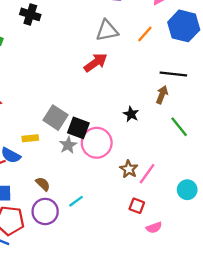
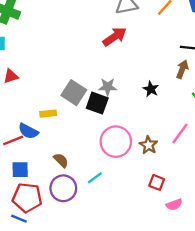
pink circle: (97, 143) -> (116, 142), moved
gray star: (68, 145) -> (108, 87), moved, turned 30
pink line: (147, 174) -> (180, 133), moved

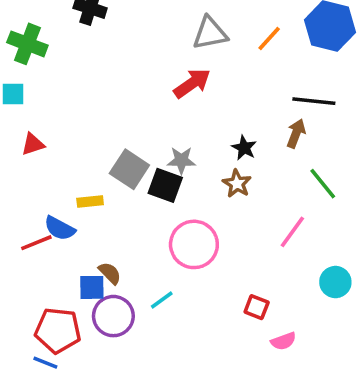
black star: (151, 89) -> (244, 148), moved
brown star: (148, 145) -> (237, 184), moved
blue square: (20, 170) -> (92, 287), moved

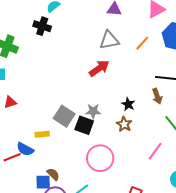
brown arrow: (296, 133) -> (157, 96), turned 140

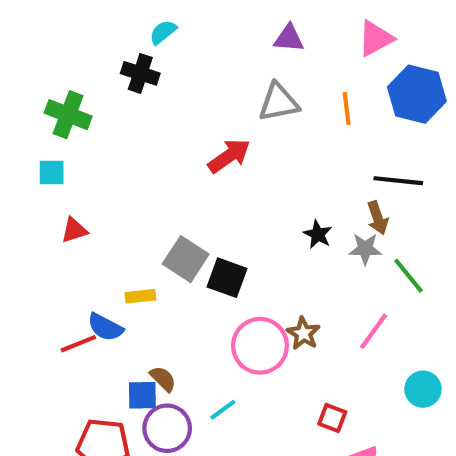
orange line: (142, 43) -> (347, 108), turned -49
red arrow: (99, 68) -> (229, 156), moved
gray star: (93, 111) -> (365, 249), moved
brown star: (124, 124) -> (303, 333), moved

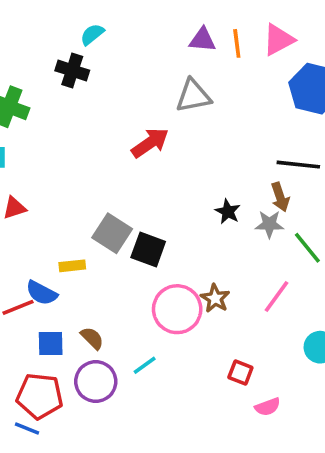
orange line: (347, 108) -> (237, 43), moved
blue square: (142, 395) -> (51, 344), moved

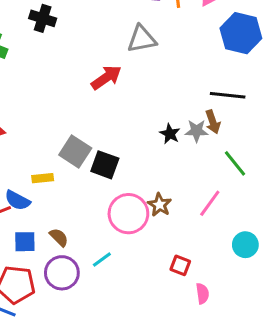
gray star: (269, 224) -> (197, 131), moved
pink semicircle: (268, 407) -> (202, 294), turned -78

